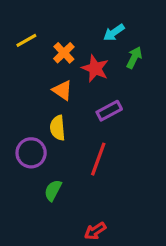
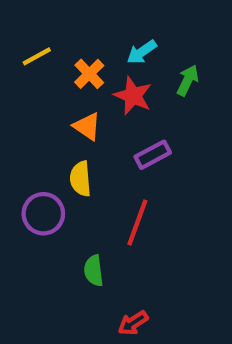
cyan arrow: (114, 33) -> (142, 52), moved
green semicircle: (53, 190) -> (94, 271), moved, turned -35

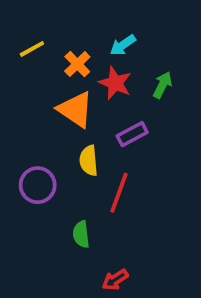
green arrow: (188, 80) -> (162, 85), moved
orange triangle: (87, 126) -> (75, 109), size x1.5
yellow semicircle: (81, 179) -> (89, 161), moved

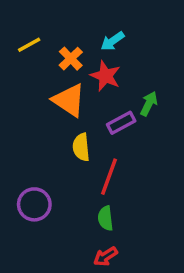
green arrow: (162, 85) -> (149, 104), moved
purple circle: (38, 185) -> (34, 204), moved
green semicircle: (81, 234) -> (105, 218), moved

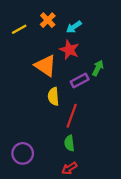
orange cross: (71, 59) -> (48, 20), moved
purple circle: (34, 204) -> (23, 153), moved

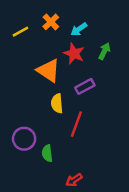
green arrow: (98, 68) -> (104, 51), moved
green semicircle: (69, 143) -> (47, 153), moved
purple circle: (23, 153) -> (24, 139), moved

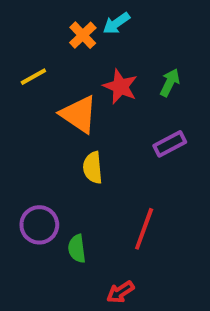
cyan arrow: (79, 29) -> (116, 23), moved
yellow line: (20, 32) -> (33, 77), moved
purple rectangle: (85, 86) -> (170, 144), moved
red line: (76, 124) -> (144, 229), moved

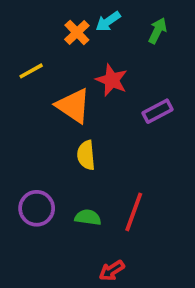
green arrow: (170, 83) -> (157, 31), moved
purple rectangle: (170, 144) -> (157, 111), moved
green semicircle: (77, 249) -> (88, 217), moved, turned 105

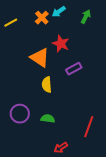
yellow line: (31, 71) -> (11, 23), moved
purple rectangle: (157, 111) -> (74, 69), moved
red line: (134, 212) -> (89, 127), moved

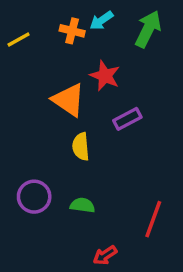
green arrow: (86, 17) -> (148, 29), size x1.5
orange cross: (42, 18) -> (72, 31), turned -32

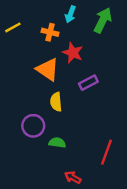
cyan arrow: (101, 20) -> (70, 14), turned -35
orange cross: (72, 31) -> (50, 32), moved
purple circle: (34, 197) -> (33, 126), moved
red arrow: (105, 255) -> (73, 177), turned 63

